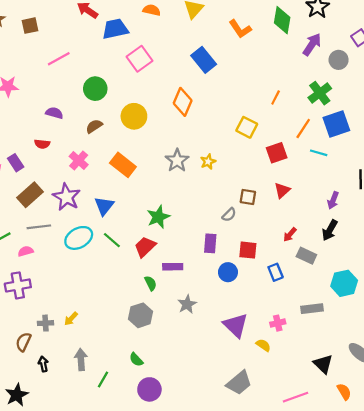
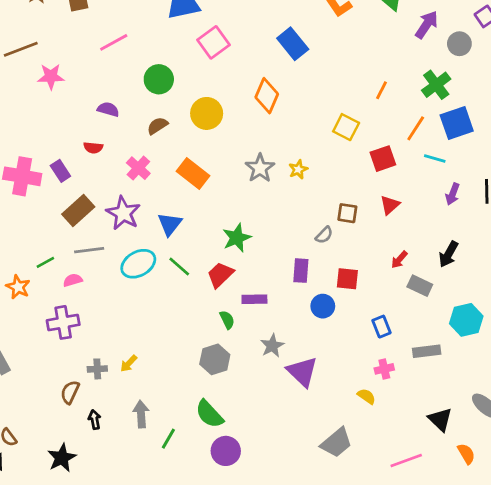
purple arrow: (333, 200) -> (453, 194), moved
blue rectangle: (276, 272) -> (382, 327), moved
purple triangle: (236, 325) -> (302, 372), moved
green semicircle: (136, 360) -> (209, 414), size x1.6

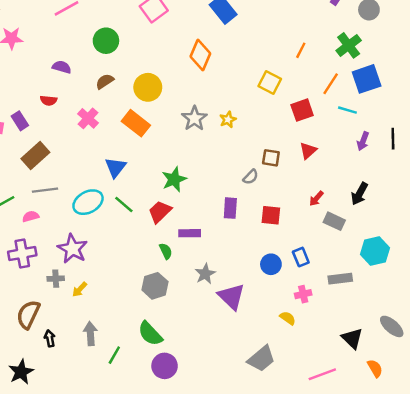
yellow circle: (207, 113) -> (148, 87), moved
purple star: (123, 213) -> (72, 249), moved
blue circle: (323, 306) -> (271, 264), moved
gray cross: (97, 369) -> (56, 279), moved
brown semicircle: (70, 392) -> (28, 314), size x1.4

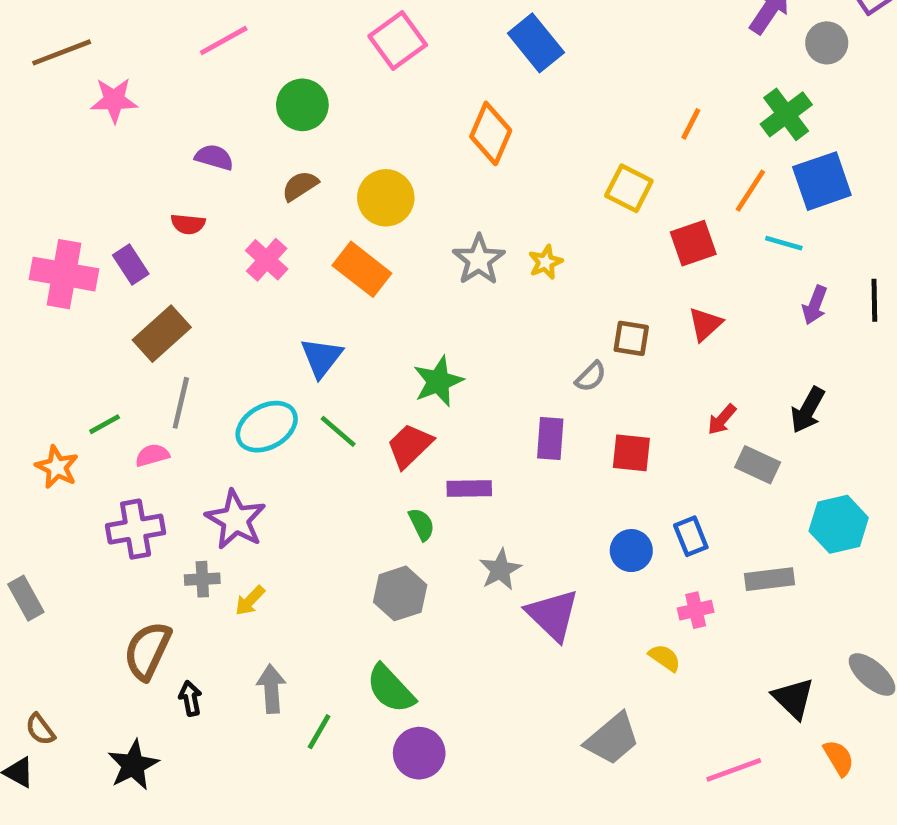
gray line: (45, 190) -> (181, 403), turned -70

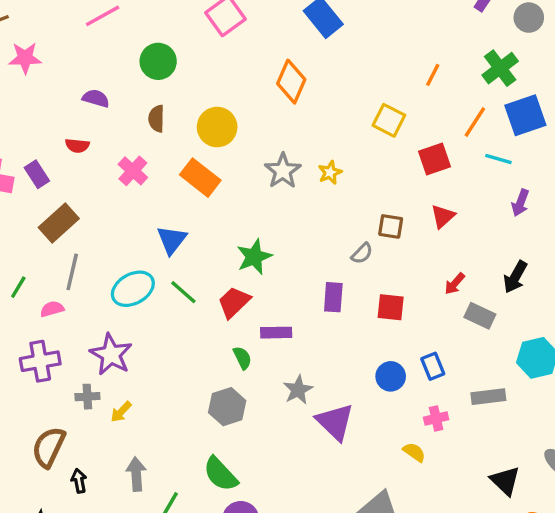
brown semicircle: (300, 186) -> (156, 119), turned -56
green line: (105, 424) -> (18, 287), turned -30

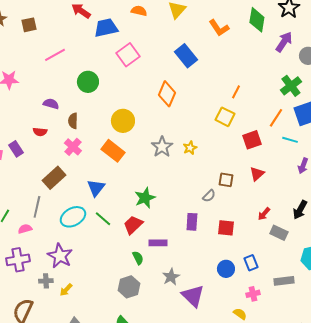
orange line: (433, 75) -> (236, 92), moved
brown semicircle: (156, 119) -> (73, 121), moved
brown rectangle: (59, 223) -> (54, 178), moved

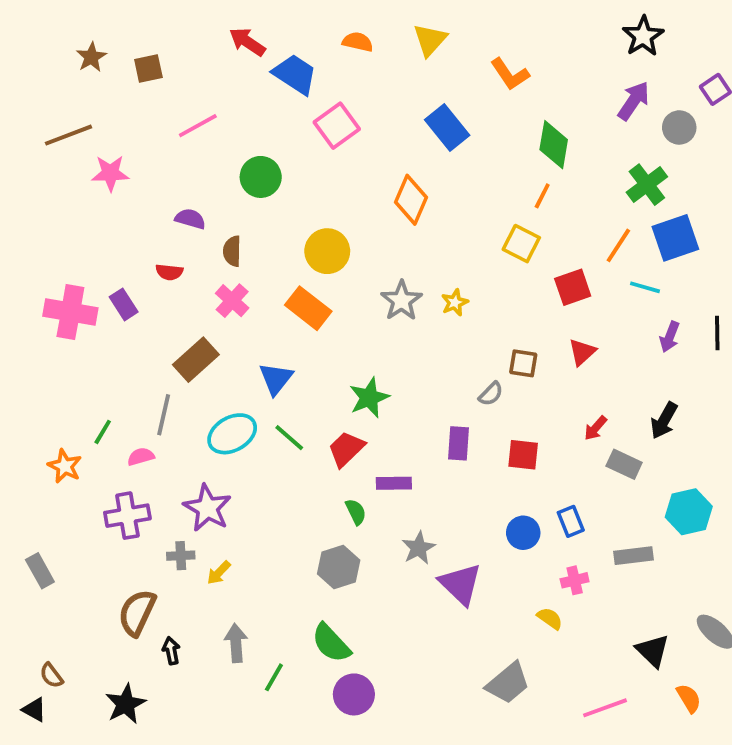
green diamond: (257, 20) -> (554, 145), moved
blue trapezoid: (106, 28) -> (295, 74), turned 45

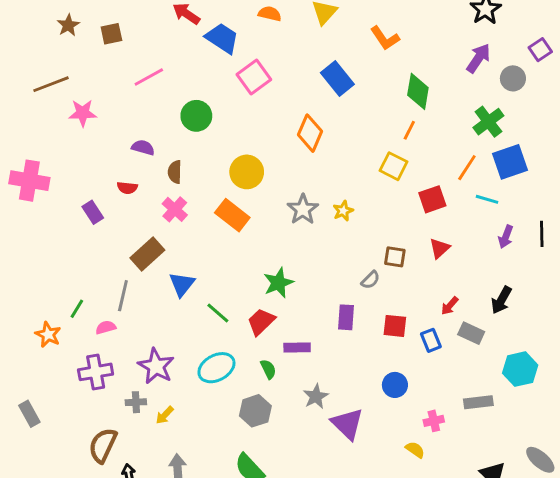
pink cross: (70, 312) -> (29, 181), moved
blue triangle: (276, 379) -> (182, 284), moved
cyan ellipse: (232, 434) -> (216, 368), moved
blue rectangle: (571, 521) -> (431, 340), moved

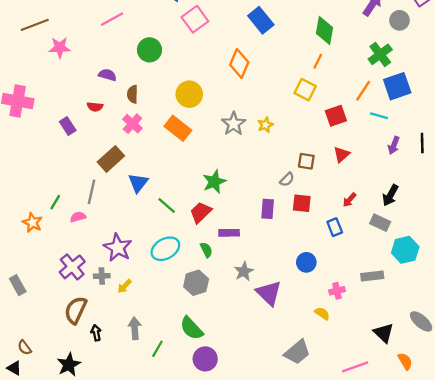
red square: (395, 326) -> (302, 203), moved
gray rectangle: (471, 333) -> (380, 223), moved
purple cross: (96, 372) -> (72, 267), moved, turned -30

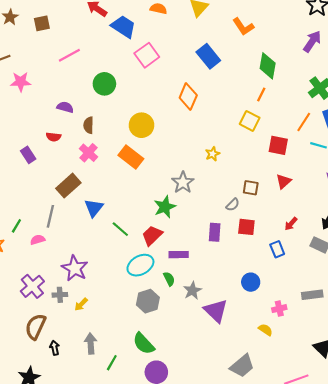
red square: (336, 116) -> (278, 145), turned 30
gray star: (234, 124) -> (183, 182), moved
cyan ellipse: (165, 249) -> (140, 265), moved
green semicircle: (206, 250) -> (169, 279), moved

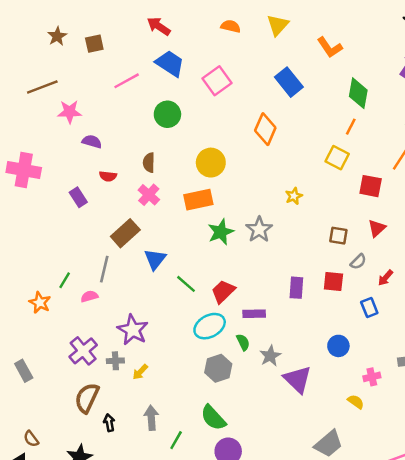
blue trapezoid: (123, 27) -> (170, 63), moved
purple semicircle: (65, 107) -> (92, 142), moved
orange rectangle: (131, 157) -> (198, 200), turned -50
gray semicircle: (233, 205) -> (358, 262), moved
green star: (165, 207) -> (221, 232), moved

